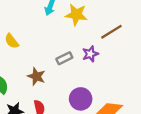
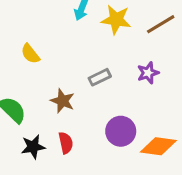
brown line: (111, 32) -> (161, 24), moved
purple star: (90, 54) -> (148, 73), moved

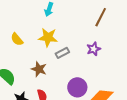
yellow star: (116, 20) -> (48, 37), moved
brown line: (161, 24) -> (101, 17), turned -30

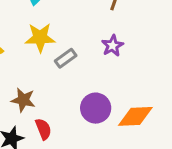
brown star: (39, 69) -> (23, 100), moved

